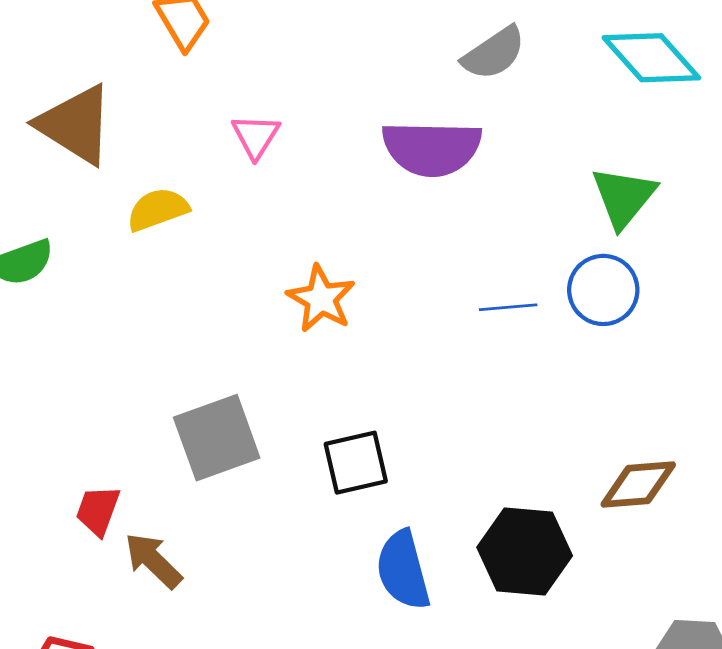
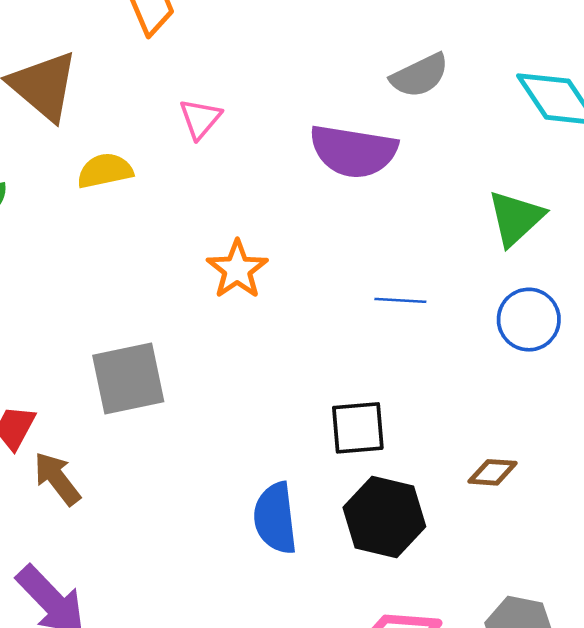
blue circle: (603, 290) -> (529, 320), moved
black square: (356, 463) -> (358, 428), moved
brown diamond: (638, 485) -> (493, 472), size x0.7

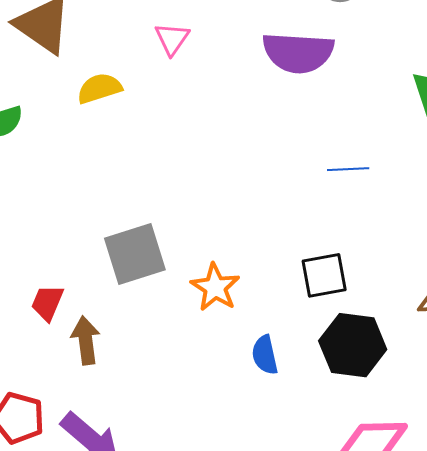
orange star: (237, 269) -> (215, 287), moved
brown arrow: (57, 479) -> (86, 340), turned 36
blue semicircle: (275, 518) -> (265, 355), size x0.7

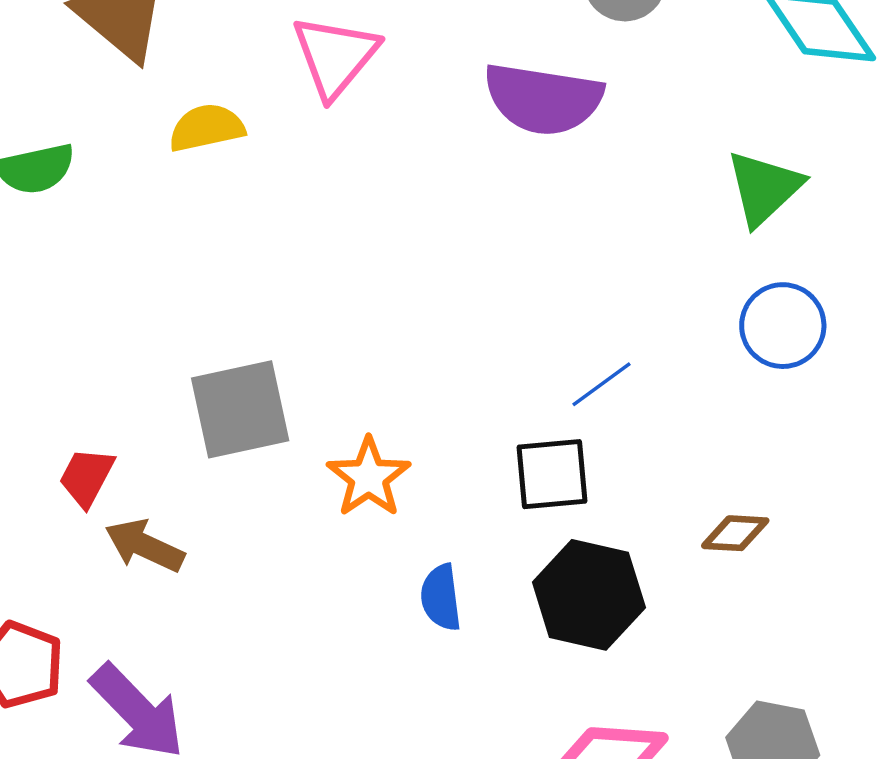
pink triangle: (172, 39) -> (335, 56), size x1.5
blue line: (348, 169) -> (602, 384), moved, turned -39
brown arrow: (86, 340) -> (145, 546), turned -63

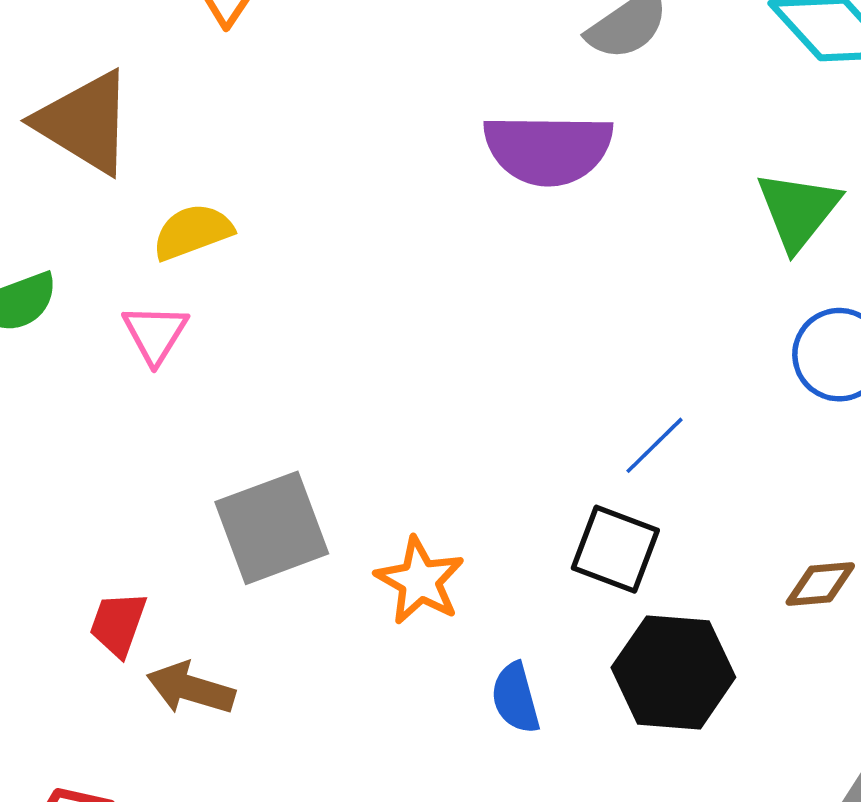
pink triangle: (335, 56) -> (155, 334), moved, size x0.7
black square: (552, 474) -> (615, 549), turned 34

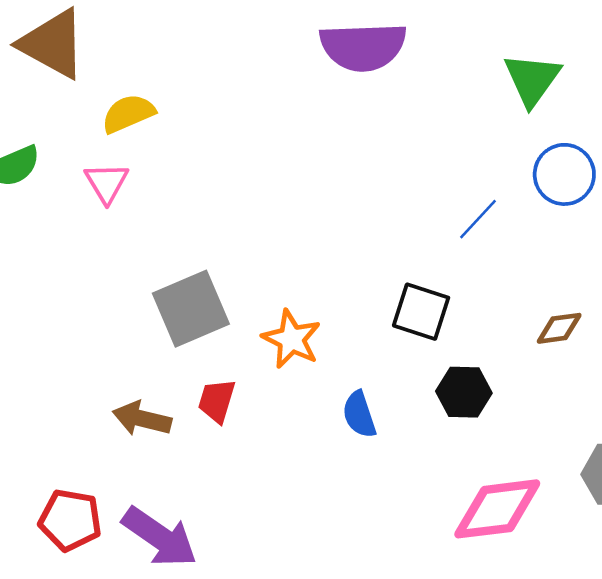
blue line: (654, 445) -> (478, 219), moved
red trapezoid: (118, 624) -> (217, 401), moved
black hexagon: (673, 672) -> (464, 392), size x0.7

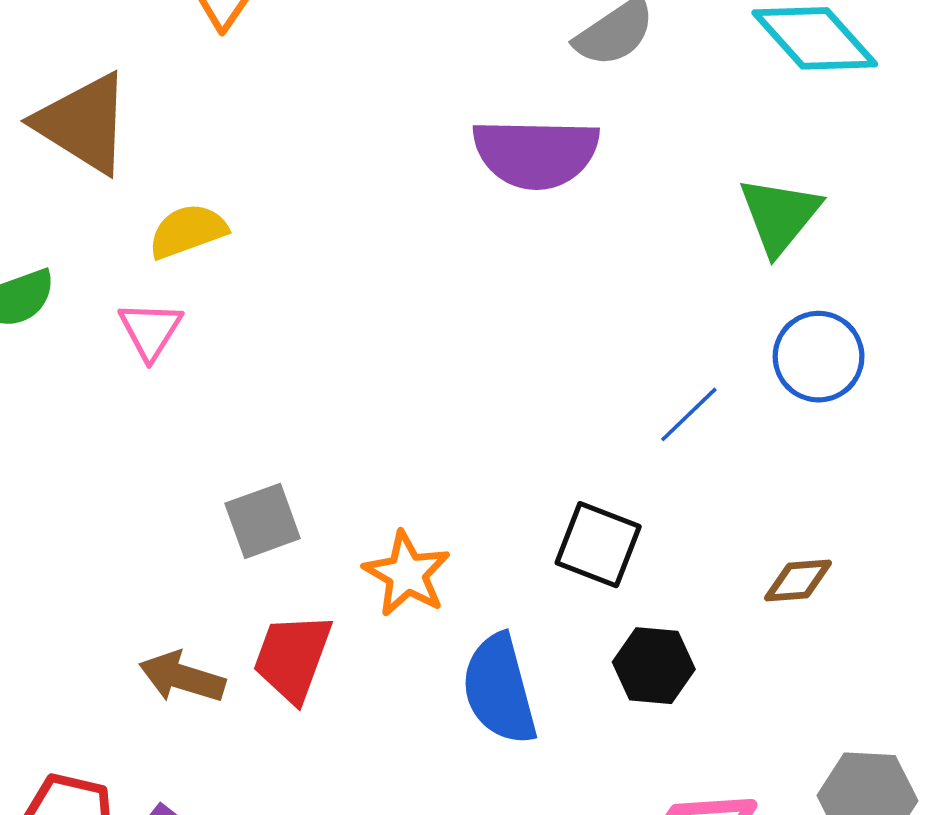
gray square: (191, 309) -> (263, 521), size x0.7
red trapezoid: (217, 401) -> (292, 657), size x1.4
blue semicircle: (359, 414) -> (499, 689), size x1.6

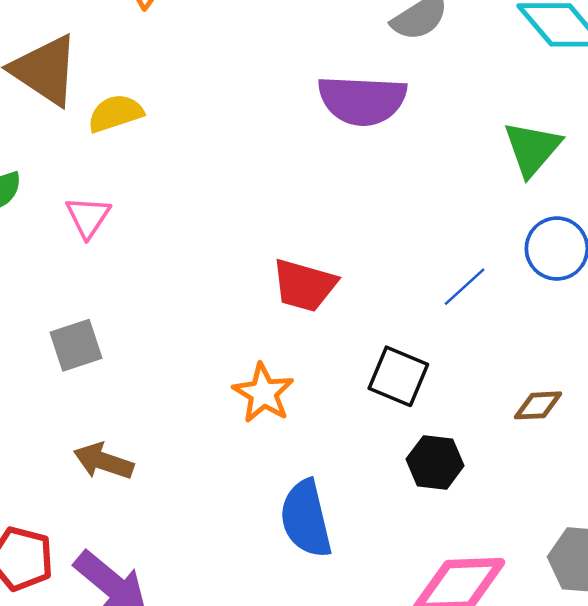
yellow semicircle: (188, 231) -> (115, 113), moved
gray square: (263, 521) -> (76, 345), moved
red trapezoid: (292, 657) -> (304, 285), moved, turned -96
blue semicircle: (499, 689) -> (306, 519), moved

